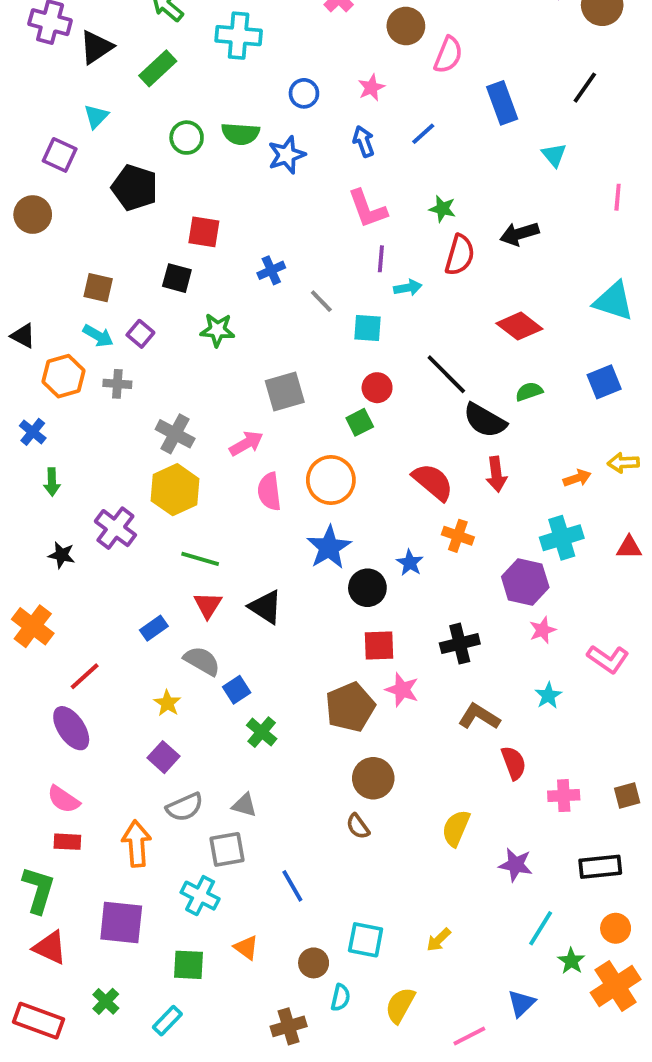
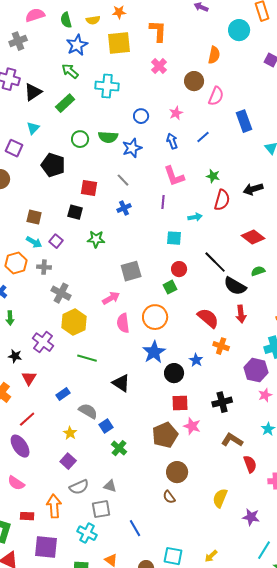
purple line: (381, 259) -> (163, 202), moved
gray line: (321, 301) -> (123, 180), moved
gray cross: (175, 434) -> (61, 293), moved
red triangle: (208, 605) -> (29, 378), moved
red rectangle: (67, 842) -> (27, 516), moved

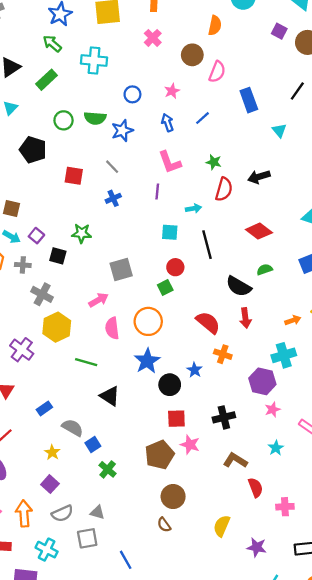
black square: (75, 212) -> (58, 256), moved
black line: (215, 262) -> (207, 245), moved, turned 30
green line: (87, 358) -> (86, 362), moved
orange arrow: (54, 506) -> (24, 513), moved
cyan cross: (87, 533) -> (47, 550), moved

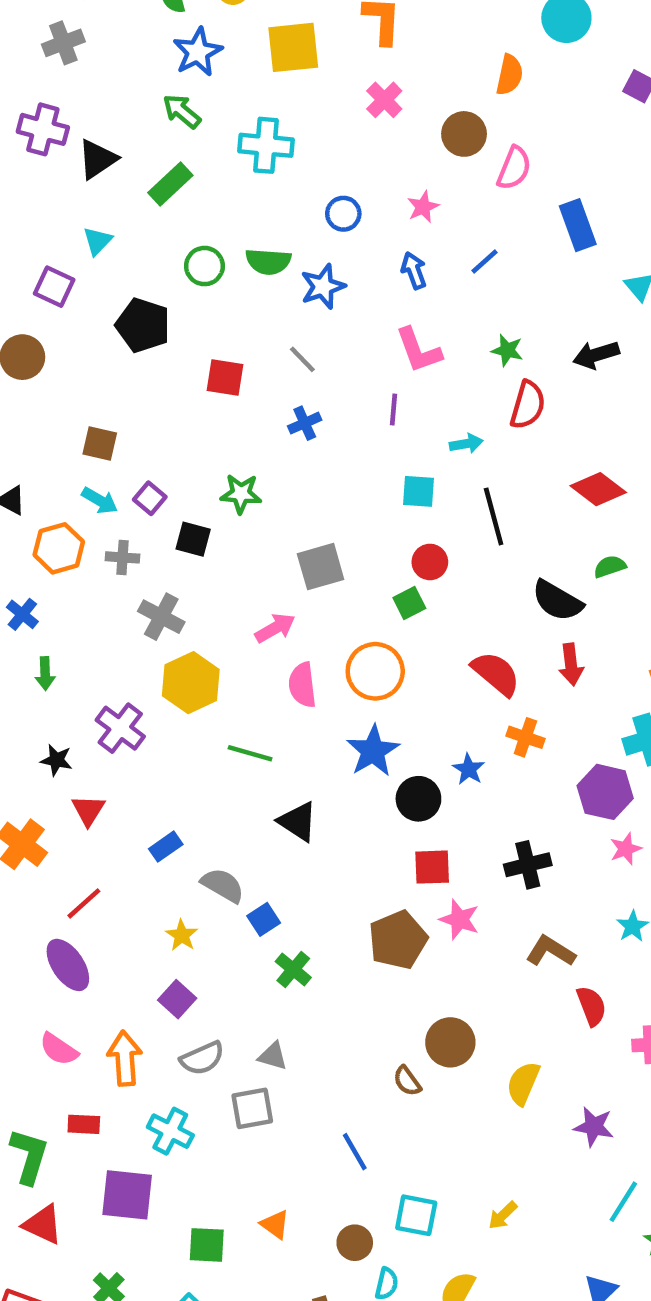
black arrow: (259, 177) -> (596, 355), moved
brown circle: (173, 497) -> (450, 1042), moved
blue line: (126, 560) -> (355, 1152), moved

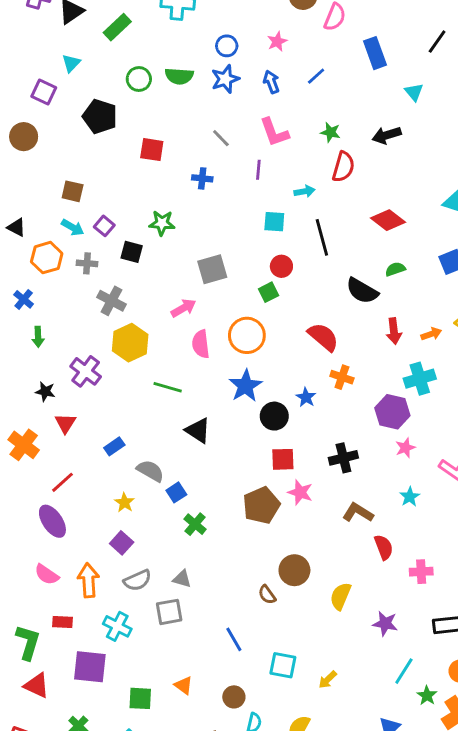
blue star: (323, 287) -> (225, 79), moved
gray line: (302, 359) -> (221, 138), moved
blue cross: (305, 423) -> (202, 178), turned 30
red arrow: (571, 664) -> (394, 331), moved
cyan square: (416, 1215) -> (283, 665), moved

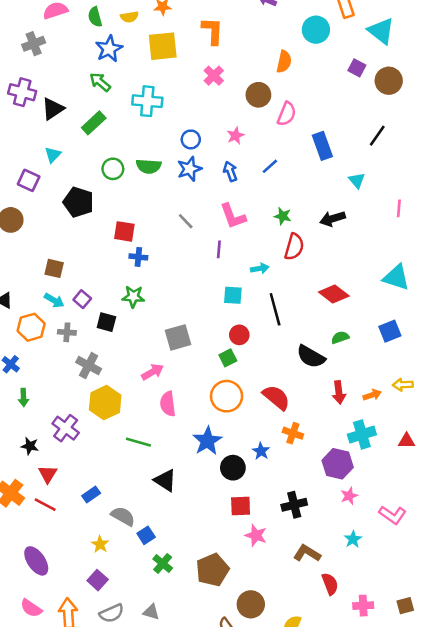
blue cross: (202, 178) -> (138, 257), moved
orange circle: (247, 335) -> (227, 396), moved
red line: (63, 482) -> (45, 505), moved, turned 70
brown pentagon: (261, 505) -> (212, 570), moved

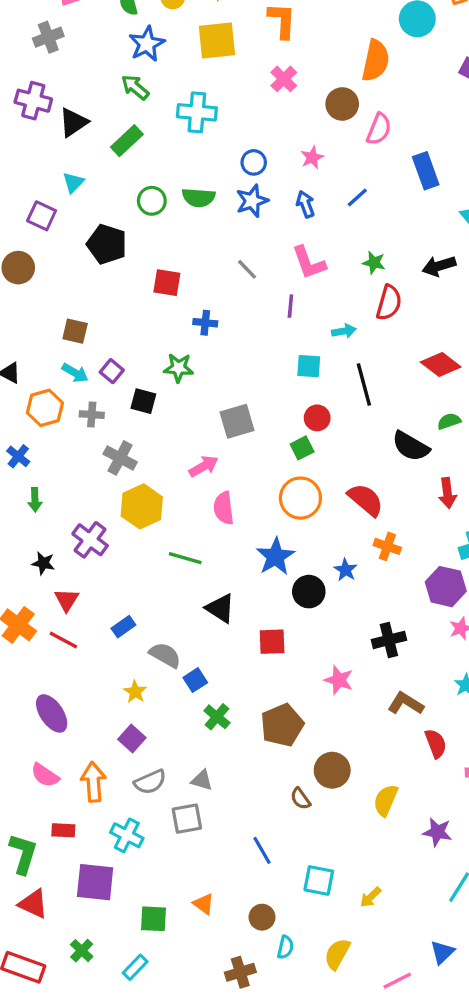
orange semicircle: (284, 62) -> (376, 61), size x1.4
blue cross: (138, 257) -> (205, 323), moved
red square: (241, 506) -> (272, 642), moved

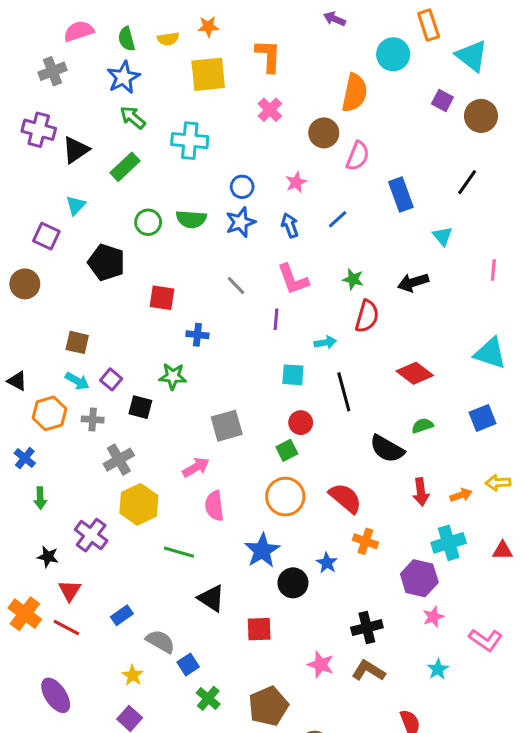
blue star: (147, 44) -> (123, 77), moved
gray cross: (120, 458) -> (119, 460), turned 32
brown L-shape: (406, 703) -> (368, 671), moved

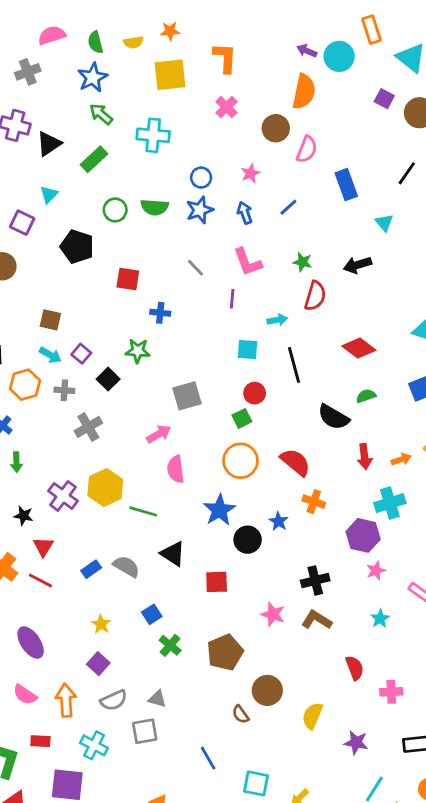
purple arrow: (335, 19) -> (307, 51), moved
black square: (140, 407) -> (108, 379), turned 30
yellow hexagon: (139, 504) -> (105, 488), moved
gray semicircle: (160, 641) -> (126, 566), moved

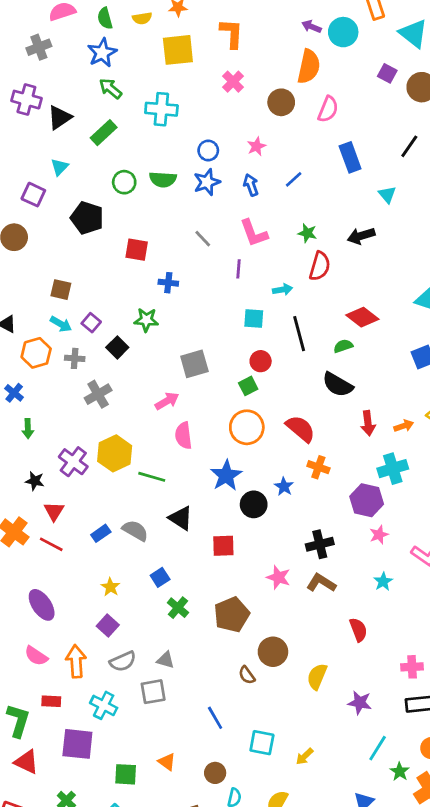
pink semicircle: (307, 149) -> (328, 109), moved
green semicircle: (366, 396) -> (343, 346), moved
pink cross: (391, 692) -> (412, 667), moved

